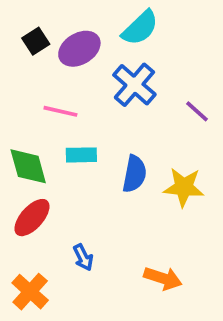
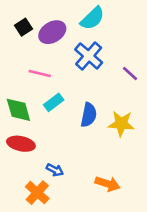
cyan rectangle: (81, 155) -> (54, 102), turned -36
red ellipse: (32, 218) -> (21, 144), turned 60
blue arrow: (83, 257) -> (55, 170), turned -36
orange cross: (30, 292) -> (37, 193), moved

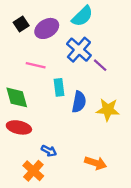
purple line: (130, 73) -> (100, 65), moved
cyan rectangle: (54, 102) -> (59, 87), moved, turned -60

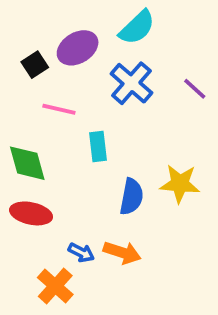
black square: (21, 24) -> (35, 65), moved
purple line: (100, 65) -> (195, 89), moved
blue semicircle: (79, 102) -> (131, 197), moved
orange arrow: (96, 163) -> (122, 253), moved

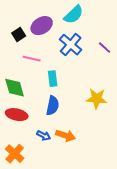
blue semicircle: (131, 197) -> (53, 106), moved
orange cross: (55, 286) -> (15, 154), moved

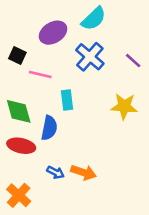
black square: (19, 35) -> (17, 55), moved, turned -32
yellow star: (97, 99) -> (124, 106), moved
blue semicircle: (53, 106) -> (49, 128), moved

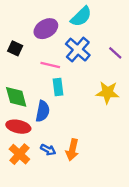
pink line: (40, 75) -> (50, 65), moved
orange arrow: (84, 172) -> (72, 150), turned 85
orange cross: (19, 195) -> (19, 154), moved

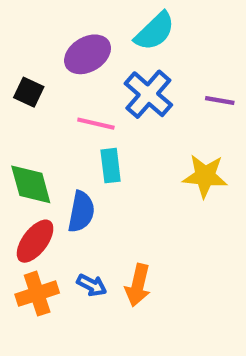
purple line: (115, 53) -> (220, 100), turned -32
red ellipse: (18, 127) -> (35, 241), turned -65
orange cross: (19, 154) -> (37, 294), turned 30

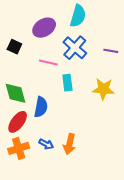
cyan semicircle: (155, 31) -> (78, 16), turned -30
cyan rectangle: (111, 166) -> (67, 83), moved

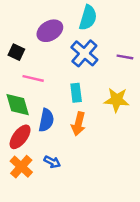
pink line: (48, 63) -> (33, 78), moved
orange arrow: (70, 144) -> (78, 124), moved
orange cross: (19, 148) -> (21, 167), turned -30

